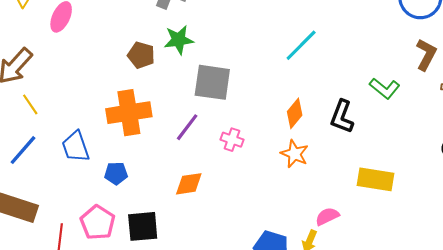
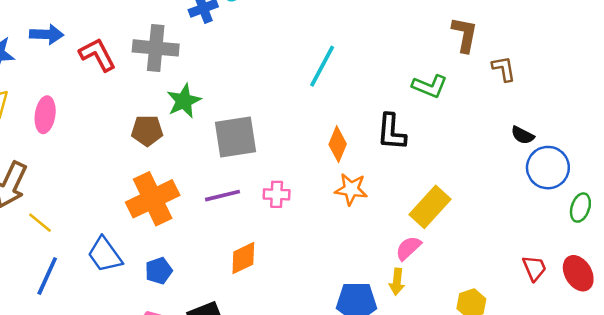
purple line: (187, 127) -> (222, 196), turned 56
yellow rectangle: (376, 179) -> (430, 207), moved, turned -40

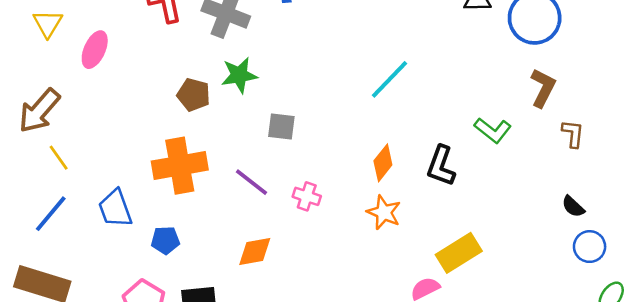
gray square: (236, 137) -> (281, 127), size x0.6
blue circle: (548, 168) -> (590, 247), size x0.7
purple line: (222, 196) -> (252, 182), turned 36

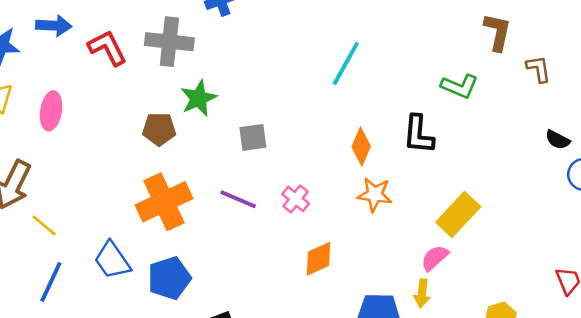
pink cross: (307, 196) -> (296, 199), turned 36
blue pentagon: (165, 240) -> (169, 278), size x1.5
orange diamond: (255, 251) -> (319, 259), moved

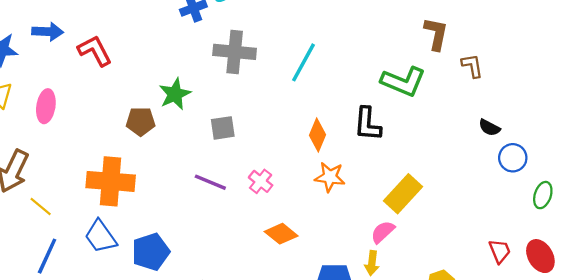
gray cross: (169, 42) -> (235, 52), moved
green L-shape: (460, 86) -> (403, 82), size x1.4
orange cross: (164, 202) -> (111, 181), moved, turned 30
orange diamond: (319, 259) -> (281, 234), turned 64

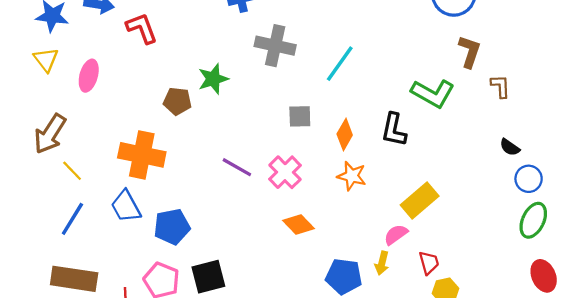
gray square: (223, 128) -> (300, 116), moved
pink cross: (261, 181) -> (285, 172), size x1.4
green ellipse: (543, 195) -> (533, 220), moved, size x1.4
red trapezoid: (500, 251) -> (429, 263), moved

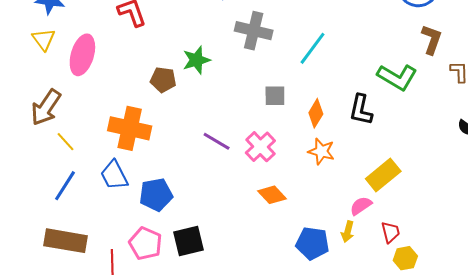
pink ellipse: (89, 76) -> (82, 55), size x1.4

